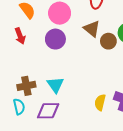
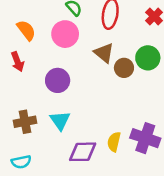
purple circle: (55, 39) -> (58, 80), moved
cyan semicircle: (19, 107) -> (21, 162), moved, turned 91
purple diamond: (48, 111) -> (83, 152), moved

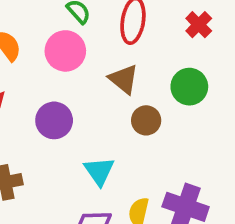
brown circle: (124, 68) -> (146, 120), moved
cyan triangle: (60, 121) -> (99, 171), moved

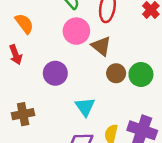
pink circle: (65, 51) -> (76, 31), moved
green circle: (189, 87) -> (141, 74), moved

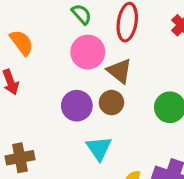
purple circle: (55, 73) -> (77, 106), moved
brown circle: (116, 73) -> (111, 103), moved

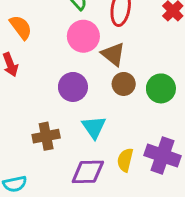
brown circle: (111, 103) -> (124, 84), moved
brown cross: (20, 158) -> (46, 136), moved

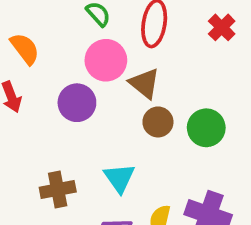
purple circle: (73, 87) -> (77, 103), moved

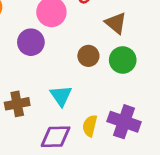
brown triangle: (144, 83) -> (116, 23), moved

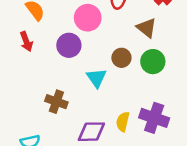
cyan triangle: (61, 96) -> (96, 78), moved
brown cross: (17, 104) -> (56, 102), turned 30

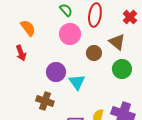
purple circle: (69, 45) -> (56, 72), moved
brown circle: (121, 58) -> (94, 53), moved

